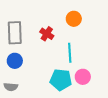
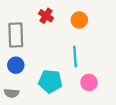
red cross: (47, 34) -> (46, 16), moved
cyan pentagon: (61, 80) -> (50, 81), moved

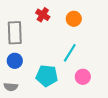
cyan line: (75, 57) -> (70, 53), turned 36

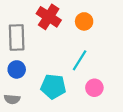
red cross: (43, 15) -> (49, 17), size x1.5

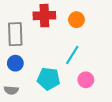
red cross: (49, 17) -> (44, 16), turned -35

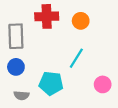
pink circle: (86, 80) -> (103, 84), moved
gray semicircle: (11, 90) -> (21, 95), moved

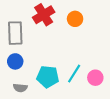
red cross: (47, 16) -> (44, 15), turned -30
cyan line: (76, 58) -> (74, 74), moved

